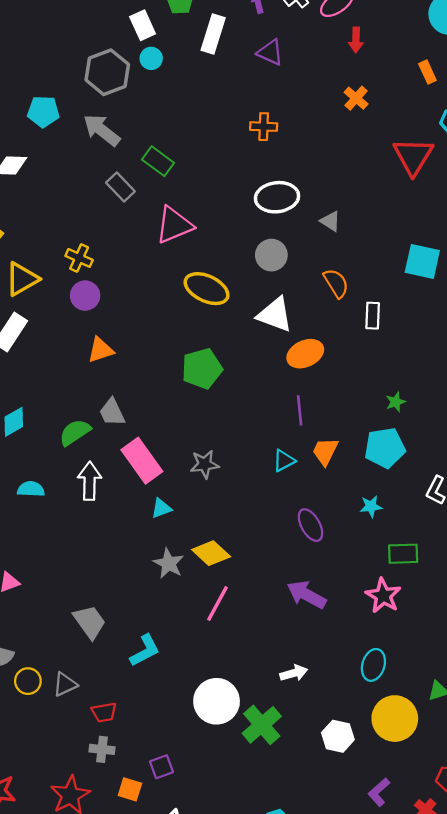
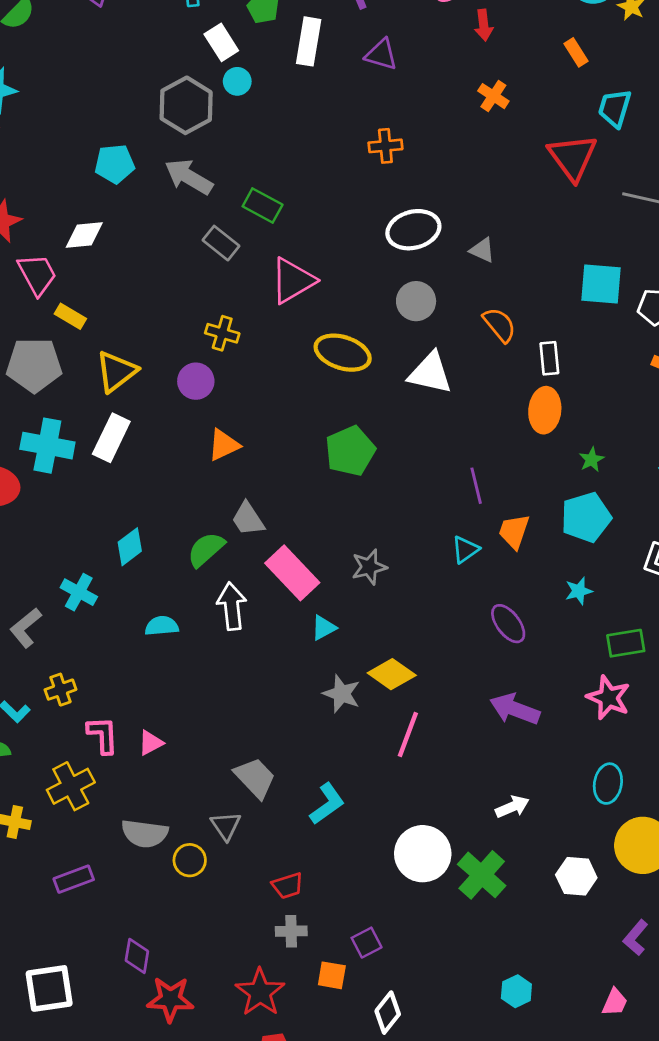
yellow cross: (79, 258) -> (222, 333), moved
orange ellipse: (305, 354) -> (545, 410), moved, turned -52
gray triangle: (65, 684) -> (226, 826), moved, turned -32

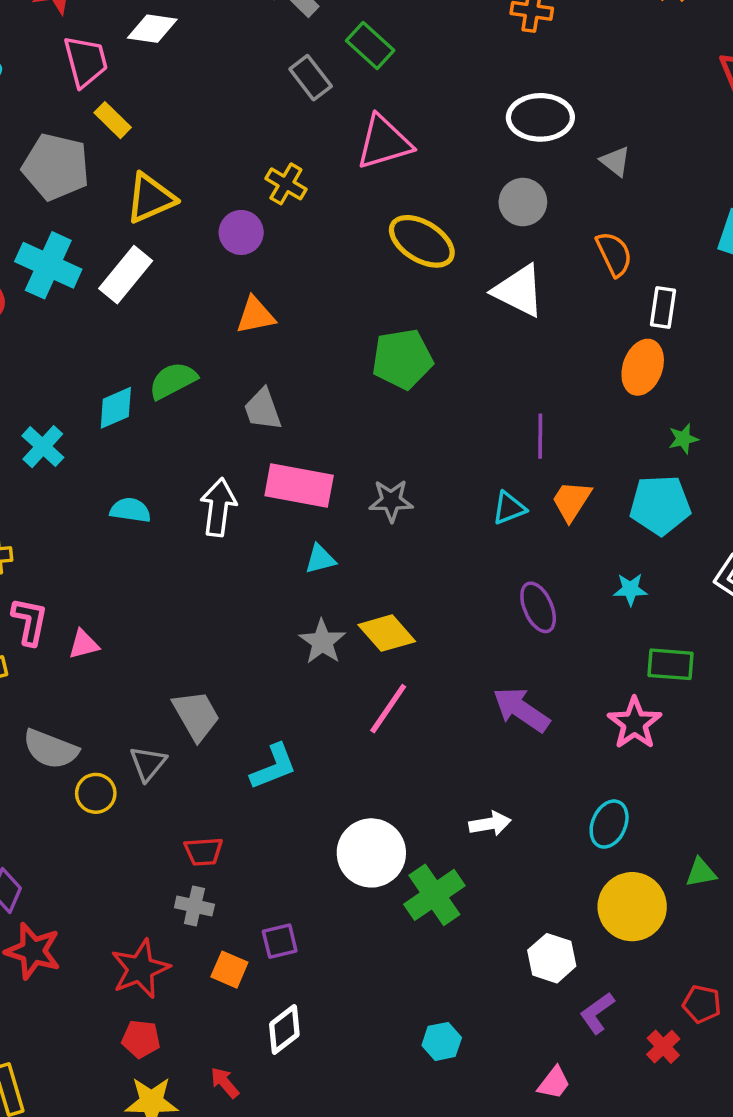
green semicircle: (206, 549) -> (173, 381), moved
pink rectangle: (292, 573) -> (299, 485), turned -50
white hexagon: (576, 876) -> (552, 958), moved

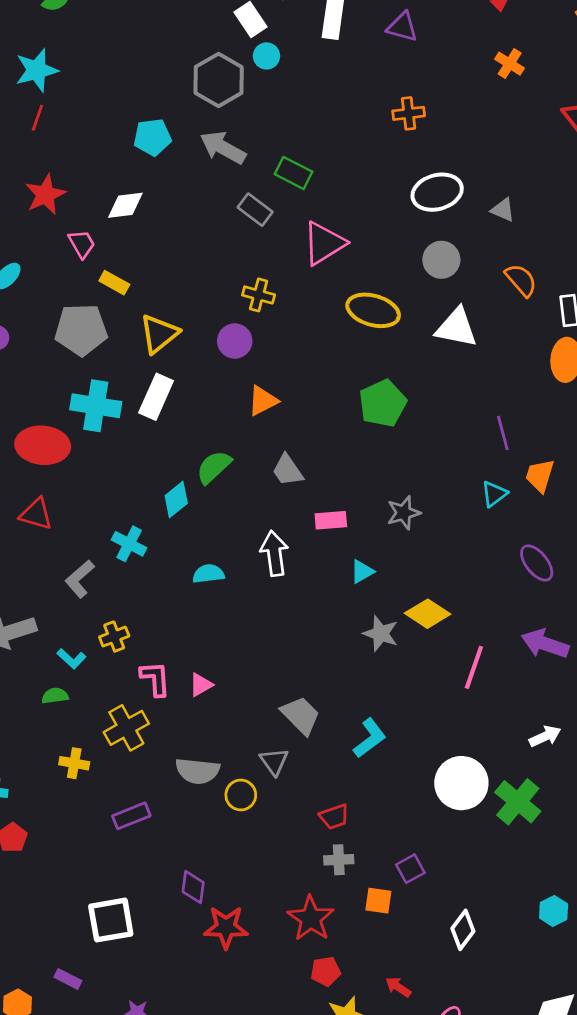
pink trapezoid: (86, 61) -> (82, 244), size x0.7
pink rectangle: (299, 485) -> (331, 520), size x0.6
pink line: (388, 709) -> (474, 667), moved
white diamond: (284, 1029) -> (463, 930), moved

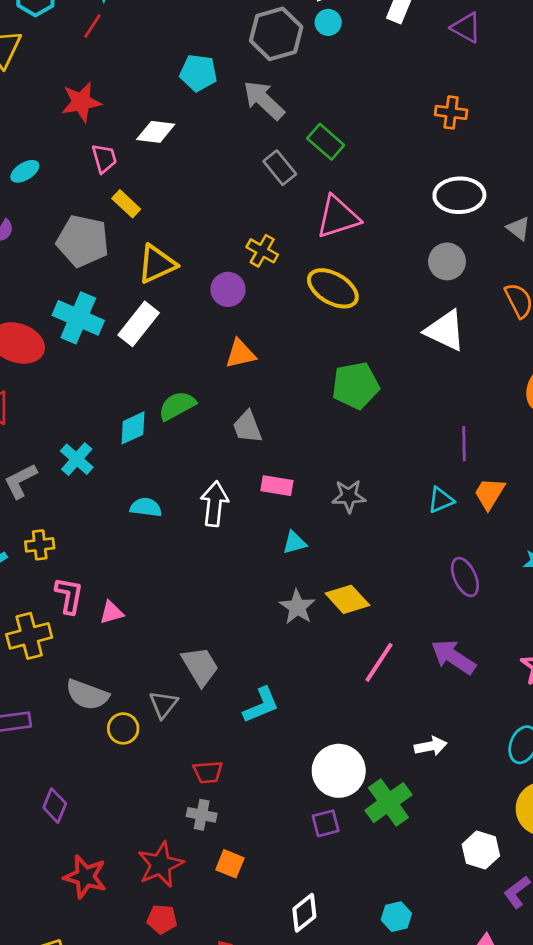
yellow ellipse: (373, 310) -> (333, 288), moved
purple square: (410, 869) -> (326, 823), moved
red star: (226, 927) -> (85, 877), moved

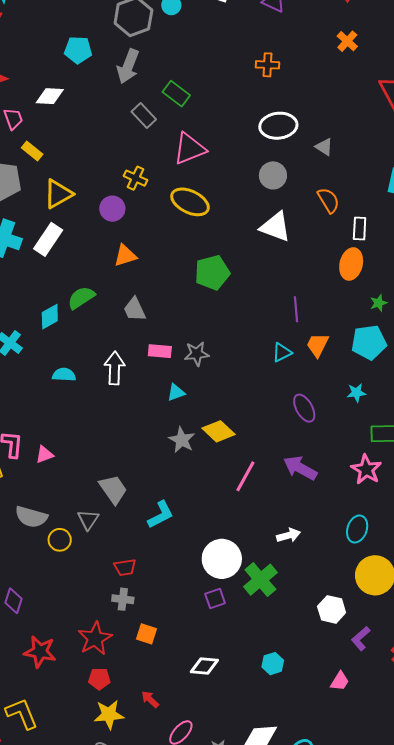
gray arrow: (264, 100) -> (128, 66), turned -108
gray star: (349, 496) -> (197, 354), moved
white diamond: (304, 913) -> (204, 666), turned 48

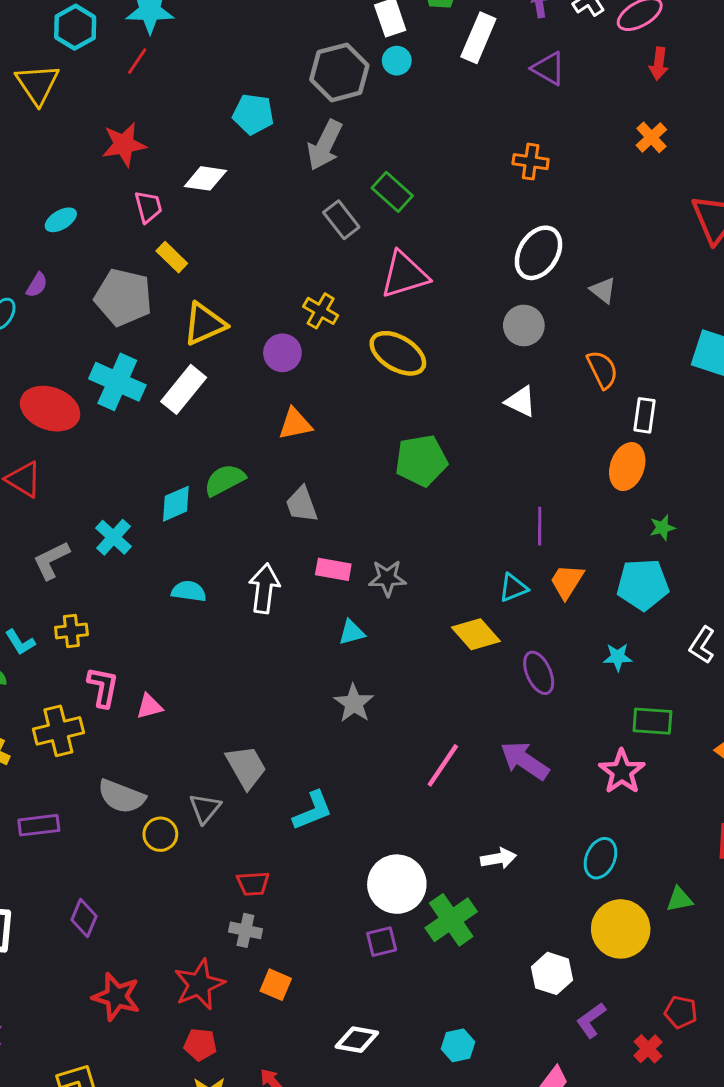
white ellipse: (278, 126) -> (538, 253), turned -57
white triangle: (275, 227) -> (521, 401), size x0.7
yellow diamond: (218, 431) -> (476, 634), moved

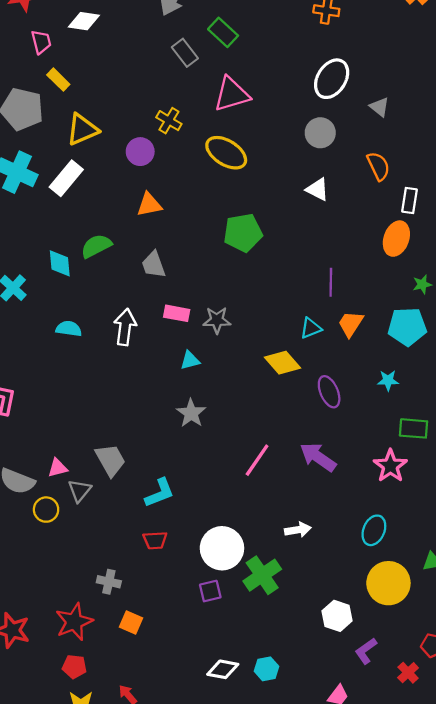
cyan diamond: (176, 504) -> (60, 263), turned -72
pink triangle: (149, 706) -> (58, 468), moved
red trapezoid: (253, 884) -> (155, 540), moved
white diamond: (357, 1040) -> (223, 669), moved

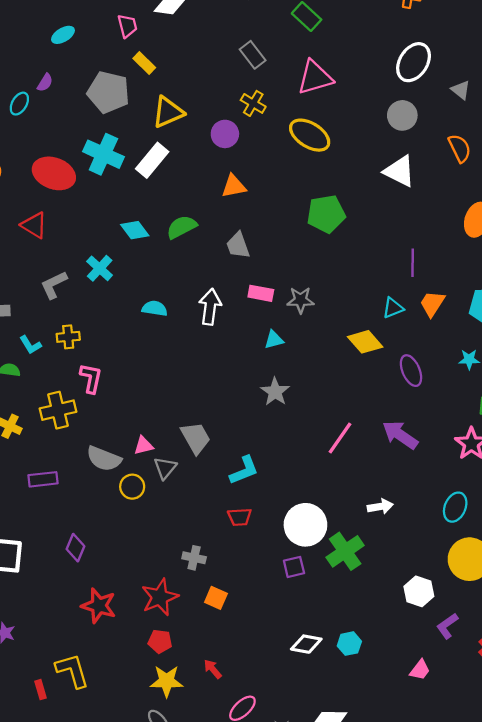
gray rectangle: (185, 53) -> (253, 55), moved
white triangle: (317, 189) -> (399, 171), size x1.4
cyan diamond: (60, 263) -> (135, 230), moved, turned -32

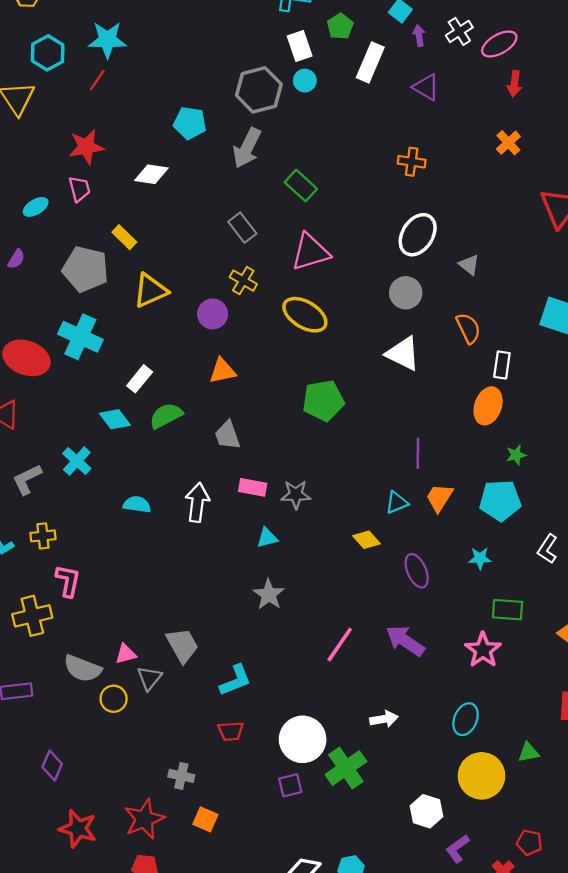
pink trapezoid: (127, 26) -> (79, 189), moved
white rectangle: (152, 160) -> (140, 379), moved, size x0.7
yellow diamond: (365, 342) -> (366, 540), size x0.7

